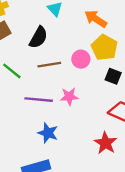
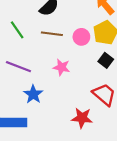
purple line: (39, 100) -> (18, 67), moved
red star: (105, 143) -> (82, 118), turned 30

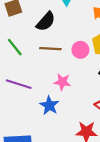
blue star: (33, 94) -> (49, 105), moved

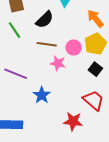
green line: (15, 47) -> (15, 30), moved
pink star: (62, 82) -> (58, 63), moved

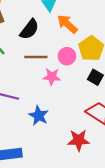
orange arrow: (95, 19) -> (67, 24), moved

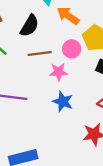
blue star: (39, 116) -> (63, 102), moved

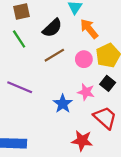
brown line: (40, 54) -> (54, 55), turned -40
pink star: (58, 72) -> (86, 92), moved

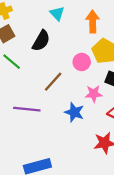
orange arrow: (89, 29) -> (93, 22), moved, turned 55
brown line: (54, 55) -> (53, 82), moved

